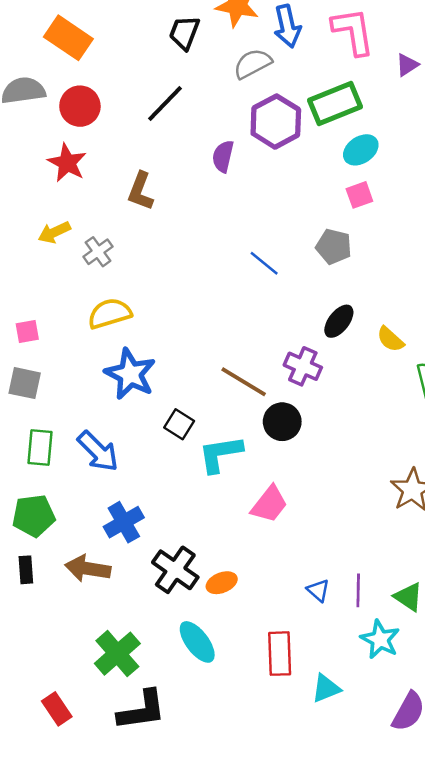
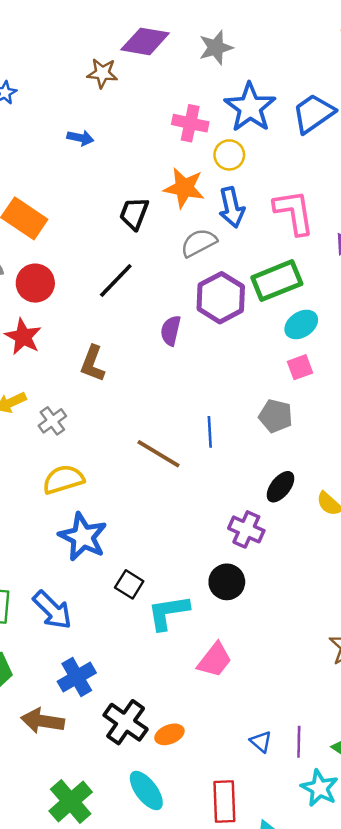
blue line: (264, 263) -> (210, 432), turned 48
brown line: (244, 382) -> (158, 454), moved

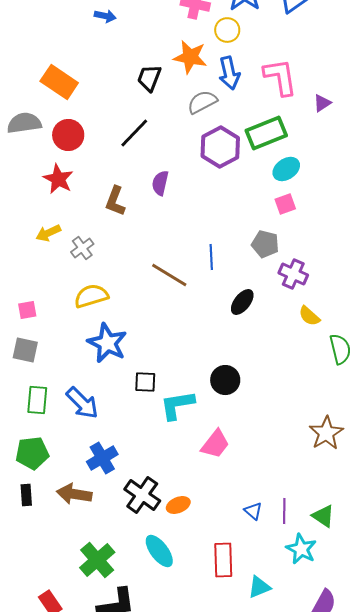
purple semicircle: (171, 331) -> (160, 183), moved
black ellipse: (280, 487) -> (242, 302), moved
purple cross: (246, 529) -> (293, 274), moved
black square: (129, 584) -> (145, 382), turned -30

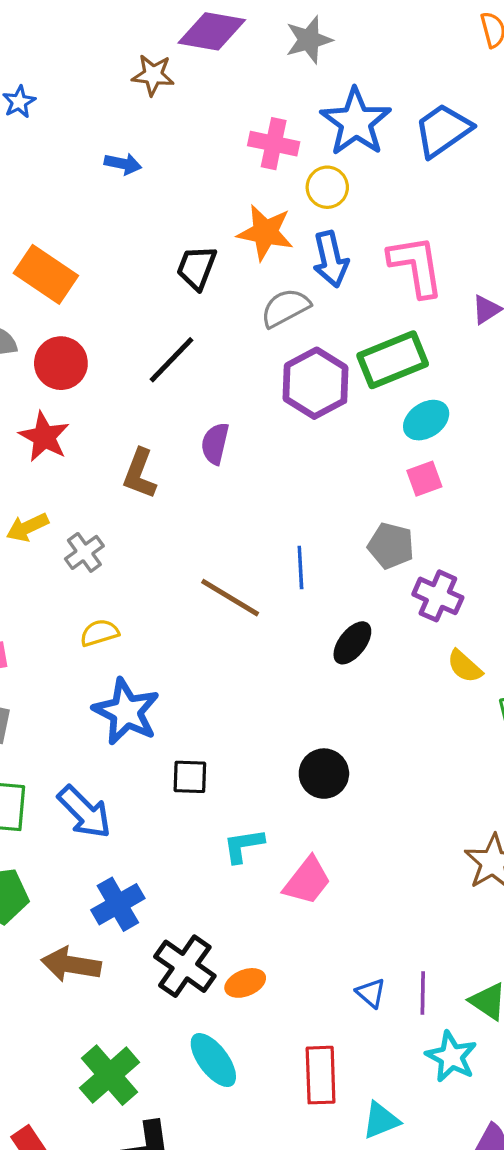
yellow semicircle: (91, 296) -> (99, 633), size x0.7
cyan L-shape: (177, 405) -> (244, 846), moved, size x0.7

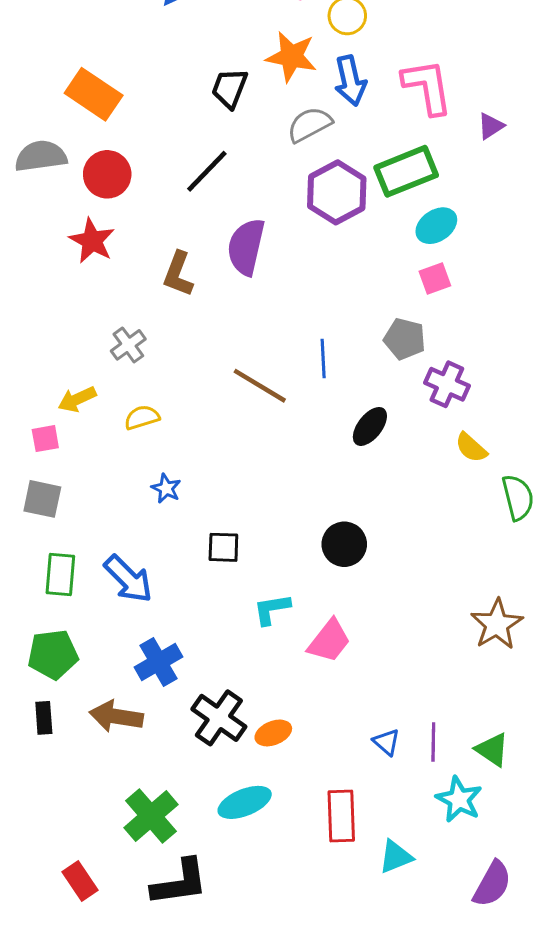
purple semicircle: (215, 444) -> (246, 247), size x1.5
yellow arrow: (27, 527) -> (77, 399), moved
blue star: (126, 712) -> (166, 488), size x0.5
cyan ellipse: (213, 1060) -> (245, 802), turned -75

